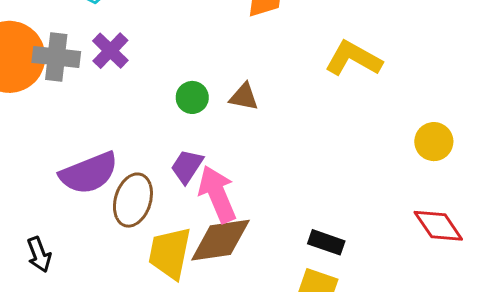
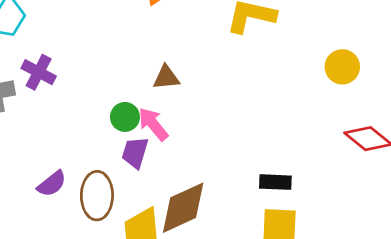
green circle: (192, 97) -> (125, 117), moved
purple semicircle: (89, 173) -> (52, 184), size x0.6
pink arrow: (217, 194) -> (153, 124), moved, size x0.7

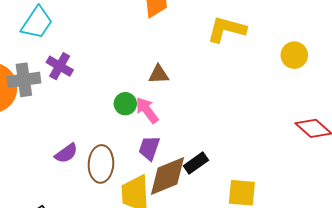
yellow circle: (342, 67) -> (294, 55), moved
purple trapezoid: (135, 152) -> (149, 148), moved
black rectangle: (275, 182) -> (196, 163), moved, turned -40

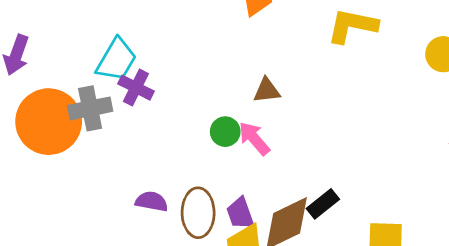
cyan trapezoid: (37, 23) -> (116, 60), moved
purple trapezoid: (149, 148) -> (240, 213), moved, turned -35
purple semicircle: (66, 153) -> (152, 201), turned -130

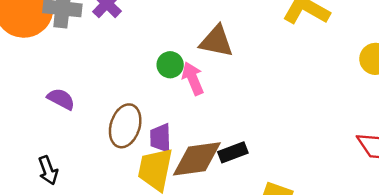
brown triangle: (267, 90) -> (216, 41), size x1.4
purple semicircle: (152, 201) -> (61, 99), moved

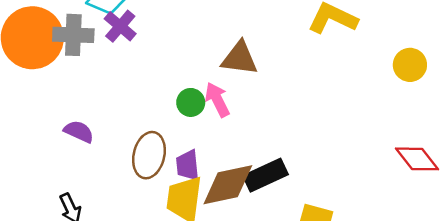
green circle: (170, 65) -> (191, 102), moved
black rectangle: (233, 152) -> (266, 175), size x1.4

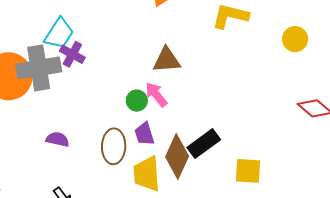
gray cross: (73, 35) -> (39, 68), size x1.4
purple trapezoid: (188, 165) -> (144, 134), moved
brown diamond: (228, 185) -> (177, 157), turned -42

